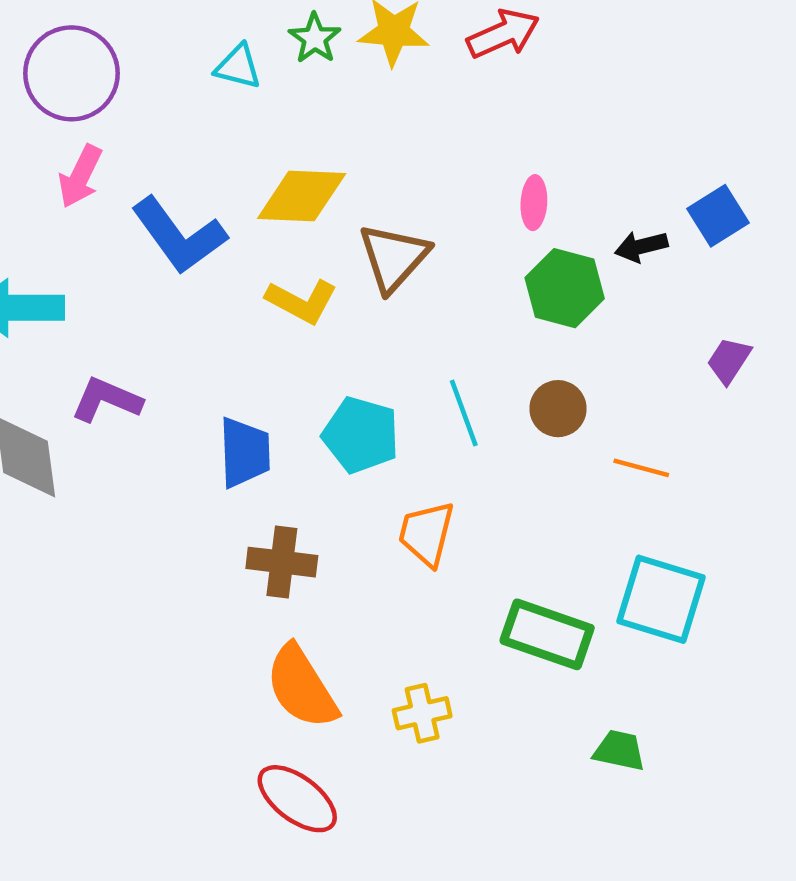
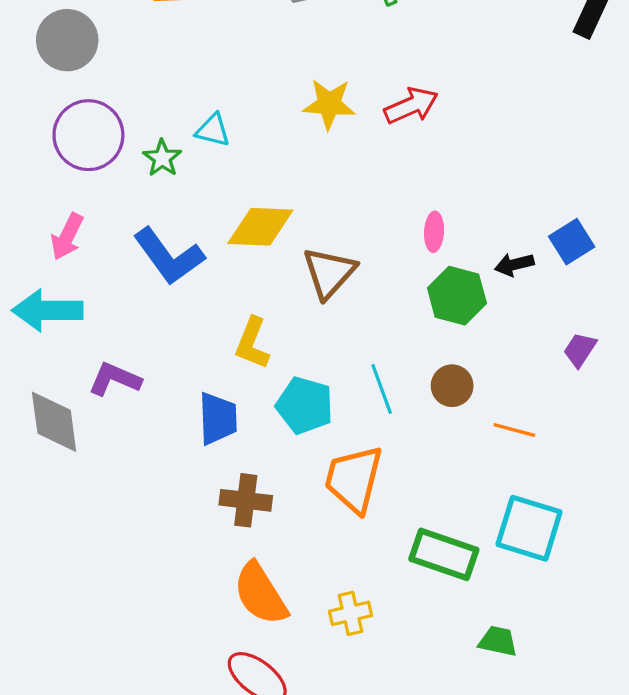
green star: (315, 38) -> (162, 158), moved
pink arrow: (80, 176) -> (67, 237), moved
yellow L-shape: (302, 301) -> (252, 343), moved, turned 84
orange trapezoid: (427, 534) -> (354, 479), size x1.4

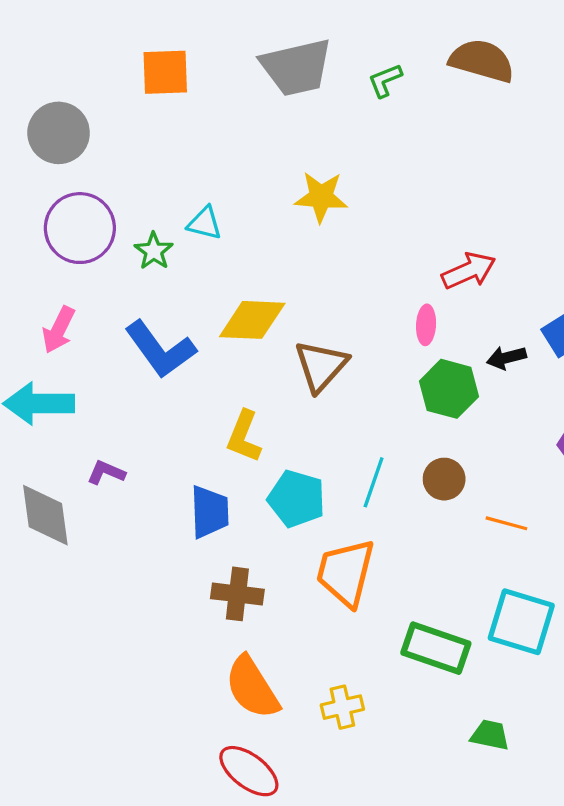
red arrow: (411, 106) -> (469, 271), moved
purple L-shape: (115, 379) -> (106, 472), size x0.7
cyan line: (382, 389) -> (374, 482), turned 39

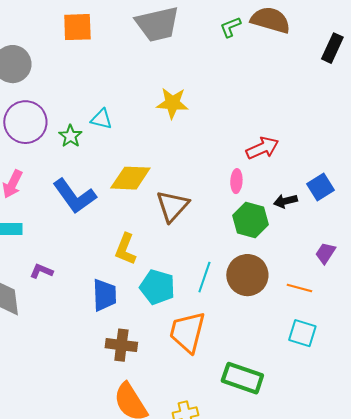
green L-shape: (385, 80) -> (230, 27), moved
brown circle: (444, 479) -> (247, 275), size x1.6
orange line: (506, 523) -> (299, 288), moved
cyan square: (521, 622) -> (302, 333), moved, size x0.7

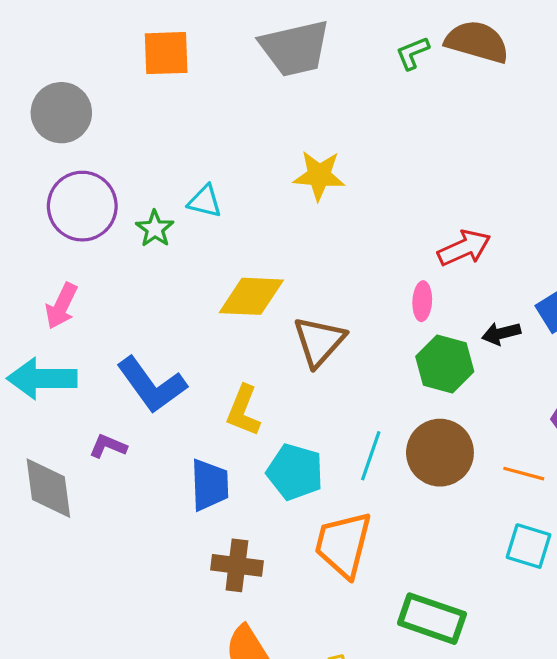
blue L-shape: (74, 196) -> (152, 385), moved

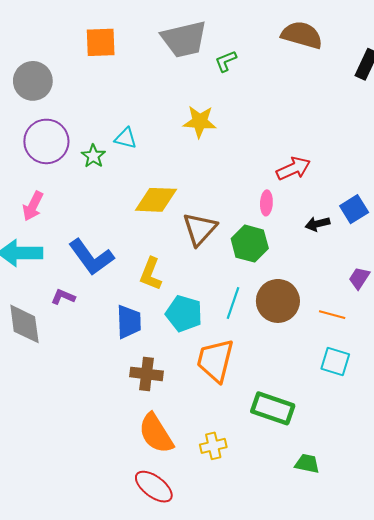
green L-shape: (413, 53) -> (226, 61), moved
green hexagon: (445, 364) -> (250, 244), moved

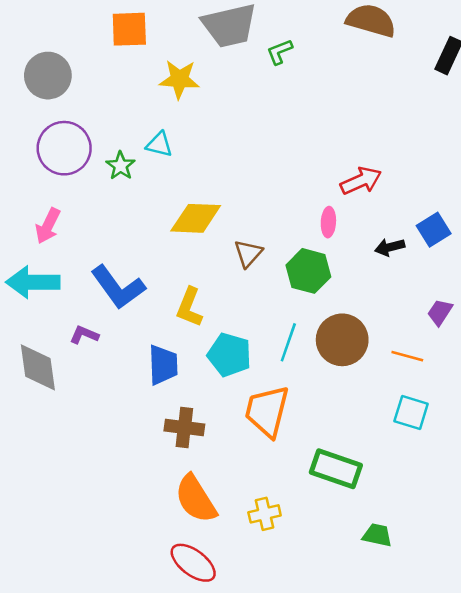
yellow star: (200, 122) -> (179, 79), moved
brown triangle: (200, 229) -> (248, 253), size x0.7

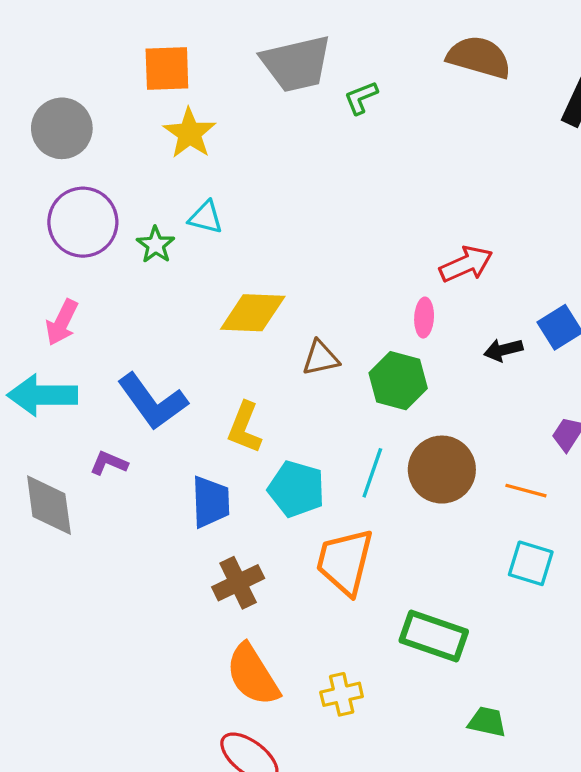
yellow star: (179, 79) -> (190, 133), moved, turned 30
brown triangle: (248, 253) -> (321, 358), turned 36
brown cross: (184, 427) -> (238, 583), turned -33

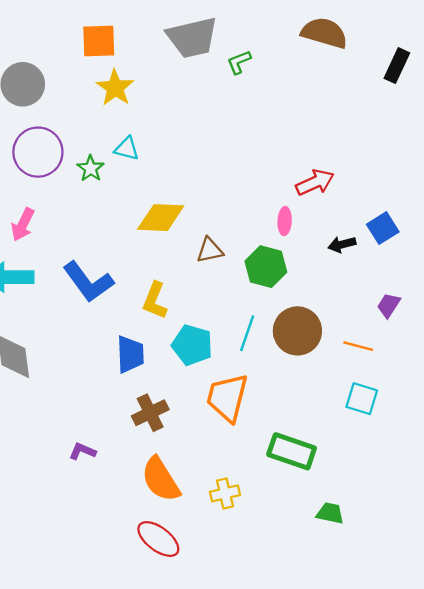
purple L-shape: (109, 463) -> (82, 451), moved

